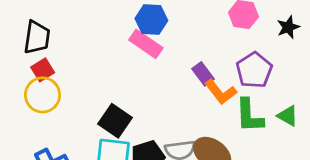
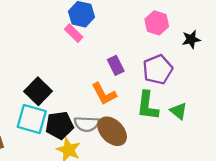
pink rectangle: (146, 44) -> (74, 33), size x0.7
orange L-shape: (221, 92) -> (104, 94), moved

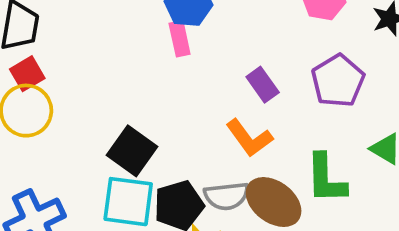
pink rectangle: (74, 33) -> (180, 39), turned 42
green L-shape: (148, 106) -> (326, 179), moved

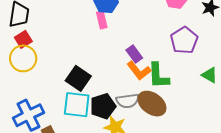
purple rectangle: (263, 85) -> (134, 54), moved
green L-shape: (326, 179) -> (158, 76), moved

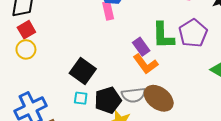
yellow circle: (23, 58) -> (26, 49), size x0.7
green L-shape: (158, 76) -> (163, 36), moved
cyan square: (77, 105) -> (81, 98), size x0.5

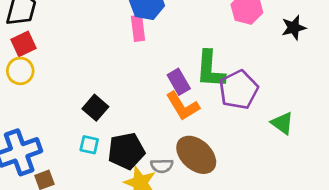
purple pentagon: (193, 33) -> (239, 90), moved
black square: (83, 71) -> (95, 108), size x0.7
gray semicircle: (133, 95) -> (162, 166), moved, size x0.7

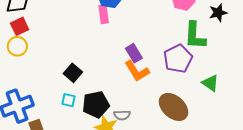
green L-shape: (210, 69) -> (195, 36), moved
brown ellipse: (196, 155) -> (173, 107), moved

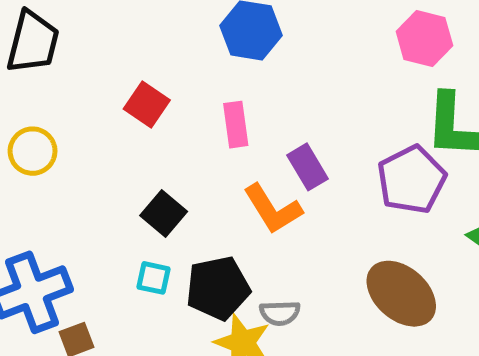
pink rectangle: (104, 14) -> (236, 125), moved
red square: (20, 26) -> (147, 104), moved, turned -30
orange L-shape: (137, 71) -> (273, 209), moved

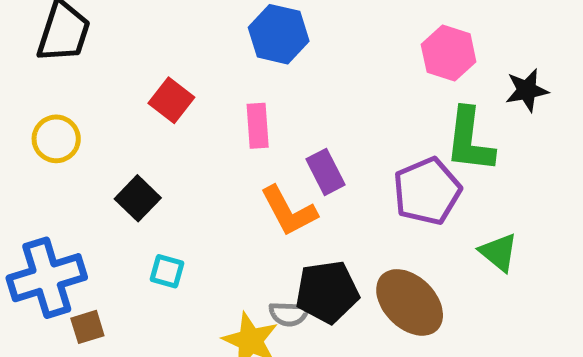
black square: (164, 214) -> (138, 198), moved
black pentagon: (218, 288) -> (327, 292), moved

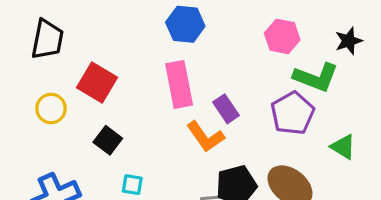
pink hexagon: (449, 53) -> (282, 36), moved
red square: (171, 100) -> (97, 82), moved, size x1.4
pink rectangle: (258, 126) -> (179, 84), size x1.6
green L-shape: (470, 140) -> (316, 77), turned -69

